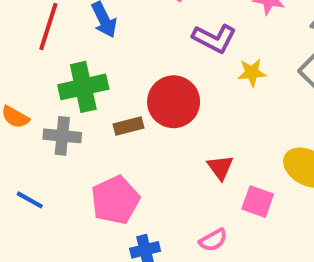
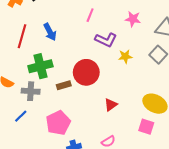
red triangle: (220, 167) -> (111, 105), turned 32
blue line: (30, 200) -> (21, 116), moved, turned -72
pink square: (258, 202) -> (146, 127), moved

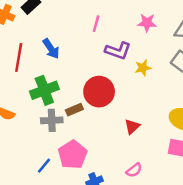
gray cross: (31, 91) -> (52, 120), moved
blue line: (21, 116) -> (44, 166), moved

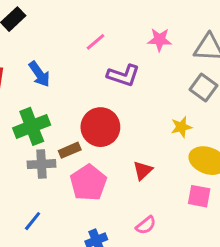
pink line: (96, 24) -> (96, 42), turned 35
yellow star: (143, 68) -> (181, 127), moved
pink pentagon: (73, 155) -> (88, 183), moved

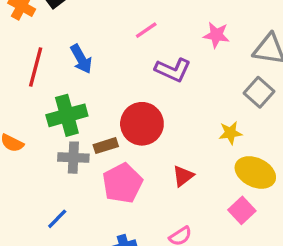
pink square: (199, 196) -> (242, 210), turned 30

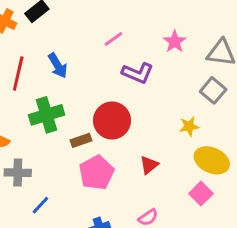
pink star: (216, 35) -> (175, 42), turned 30
gray cross: (73, 158) -> (18, 173), moved

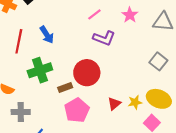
pink line: (114, 39) -> (94, 14), moved
gray square: (213, 90) -> (158, 61), moved
yellow star: (189, 126) -> (135, 102), moved

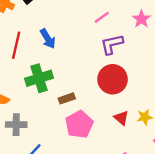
purple L-shape: (104, 38) -> (112, 44), turned 145
red circle: (87, 73) -> (113, 79), moved
red triangle: (114, 104) -> (121, 118), turned -40

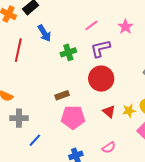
blue arrow: (48, 39) -> (44, 33), moved
green cross: (39, 78) -> (68, 52), moved, size x0.7
pink pentagon: (79, 124) -> (73, 117), turned 30

